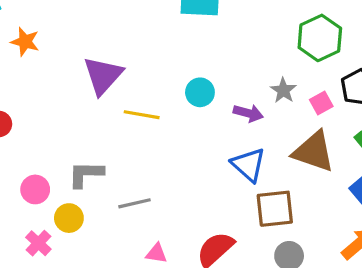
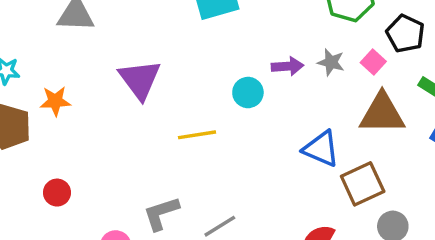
purple triangle: (103, 75) -> (140, 79), moved
purple arrow: (248, 113) -> (288, 66), moved

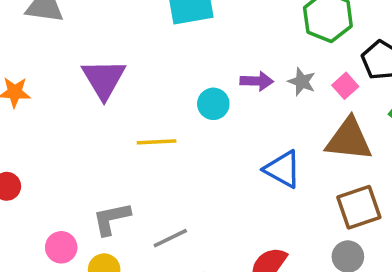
brown square: (363, 184) -> (359, 207), moved

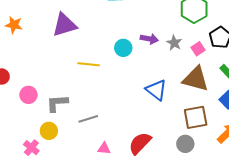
purple triangle: (104, 79) -> (64, 25), turned 36
pink circle: (61, 247) -> (28, 95), moved

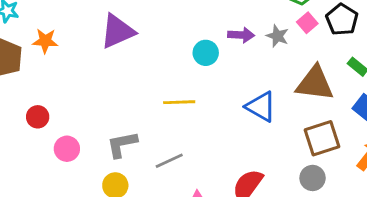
pink square: (198, 49) -> (307, 23), moved
yellow line: (89, 64) -> (179, 102), moved
pink circle: (28, 95) -> (67, 149), moved

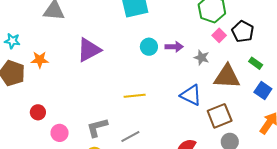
gray star: (277, 36) -> (202, 58), moved
cyan circle: (206, 53) -> (149, 47), moved
brown square: (322, 138) -> (220, 116), moved

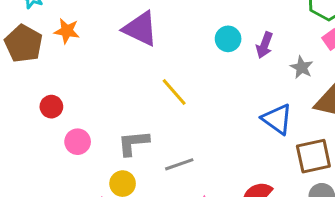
purple arrow: (174, 47) -> (264, 45), turned 102
purple triangle: (89, 50) -> (140, 29), turned 44
yellow line: (135, 96) -> (174, 92), moved, turned 45

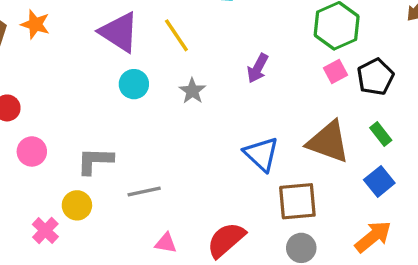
cyan circle: (228, 39) -> (134, 84), moved
gray star: (302, 67) -> (192, 91), moved
yellow line: (174, 92) -> (176, 35), moved

